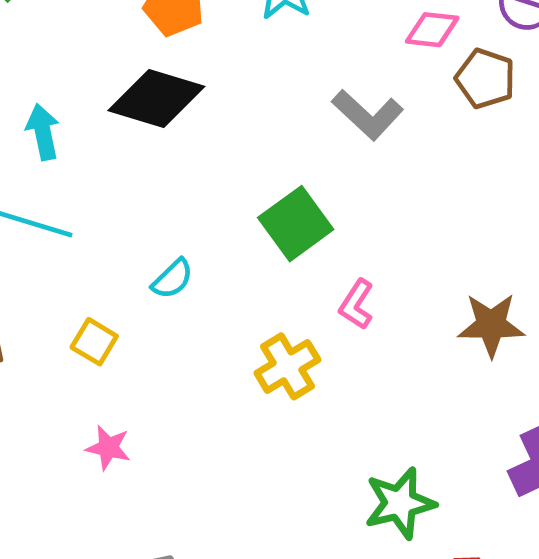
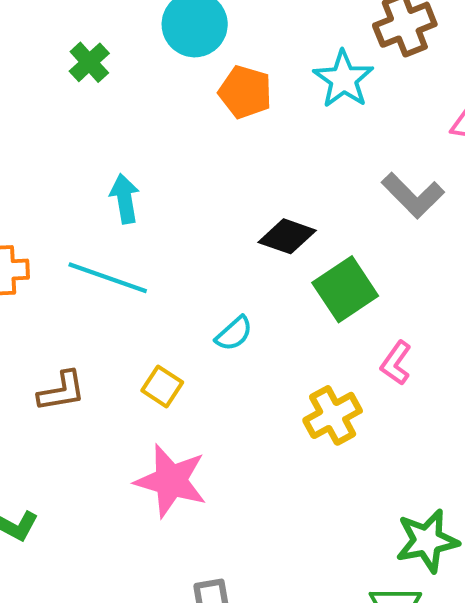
black diamond: (156, 99) -> (287, 236), moved, size x0.7
pink star: (108, 448) -> (171, 481), size x1.8

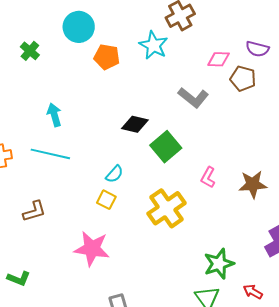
pink L-shape: (396, 363) -> (208, 177), moved
yellow square: (162, 386) -> (106, 200), moved
yellow cross: (333, 415) -> (166, 208), size x1.4

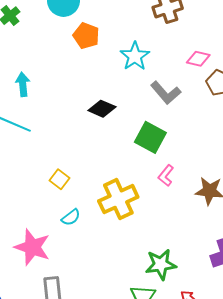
cyan star: (154, 45) -> (135, 56), moved
green square: (166, 147) -> (150, 137), moved, turned -32
cyan semicircle: (114, 174) -> (71, 217), moved
pink star: (92, 249) -> (32, 247), moved

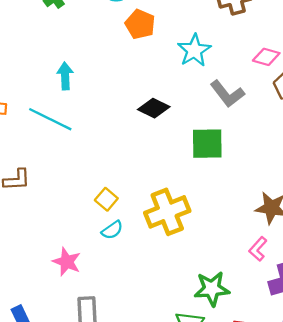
green square: (150, 137) -> (207, 144), turned -32
pink L-shape: (166, 176) -> (258, 249), moved
yellow square: (59, 179) -> (106, 199), moved
pink star: (32, 247) -> (67, 262), size x0.7

